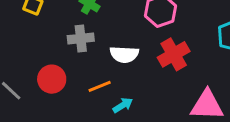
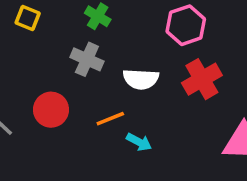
gray cross: (81, 38) -> (87, 59), turned 30
cyan arrow: (123, 105) -> (139, 142), turned 60

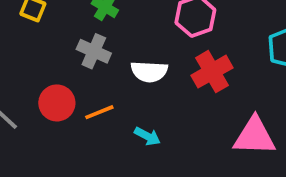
orange line: (110, 119) -> (99, 112), moved

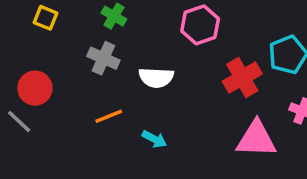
red cross: (212, 72) -> (242, 78), moved
red circle: (57, 103) -> (35, 88), moved

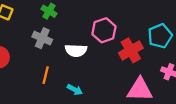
pink hexagon: (200, 25) -> (104, 30), moved
orange line: (109, 116) -> (46, 75), turned -54

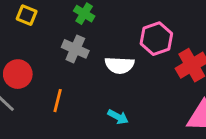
orange line: (46, 75) -> (58, 101), moved

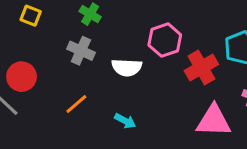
orange line: (58, 101) -> (76, 104), moved, turned 35

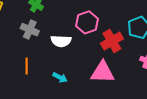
orange line: (76, 104) -> (27, 66), turned -49
pink triangle: (214, 121) -> (103, 72), moved

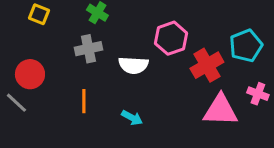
gray cross: (30, 30) -> (88, 49), turned -36
pink triangle: (103, 72) -> (220, 110), moved

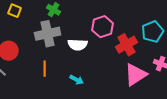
gray cross: (88, 49) -> (48, 34), size x1.4
pink triangle: (220, 110) -> (136, 75), turned -35

